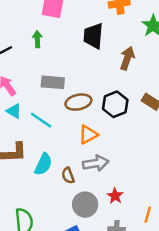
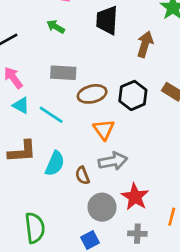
green arrow: (37, 39) -> (56, 27), moved, turned -56
orange triangle: (88, 134) -> (104, 130), turned -36
red star: (115, 196) -> (135, 197), size x1.5

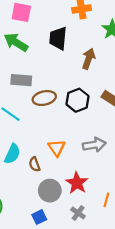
green arrow: (56, 27) -> (16, 42), size x1.6
orange triangle: (104, 130) -> (57, 148), moved
gray arrow: (113, 161) -> (94, 145), moved
gray cross: (137, 234) -> (78, 213), turned 32

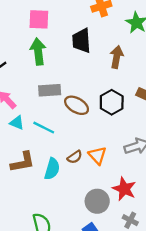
green arrow: (16, 42) -> (38, 52), turned 60
brown ellipse: (44, 98) -> (77, 105), turned 50
brown semicircle: (35, 164) -> (75, 157), moved, turned -96

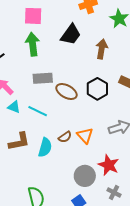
black trapezoid: (81, 41) -> (71, 35), turned -140

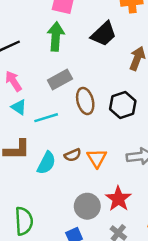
gray rectangle: (43, 78) -> (60, 80), turned -36
brown ellipse: (66, 91) -> (85, 101), turned 35
cyan line: (38, 111) -> (46, 118), turned -54

